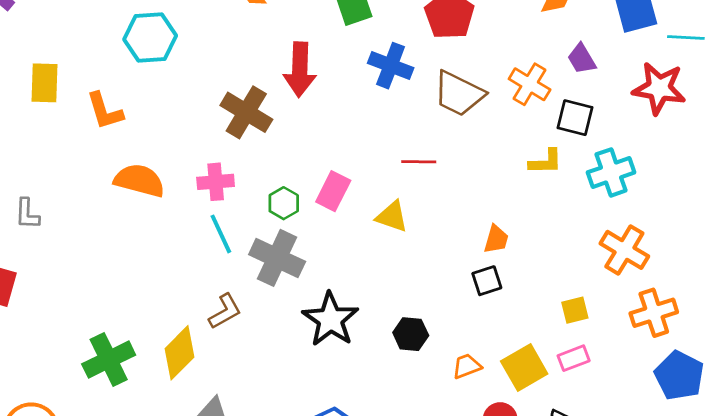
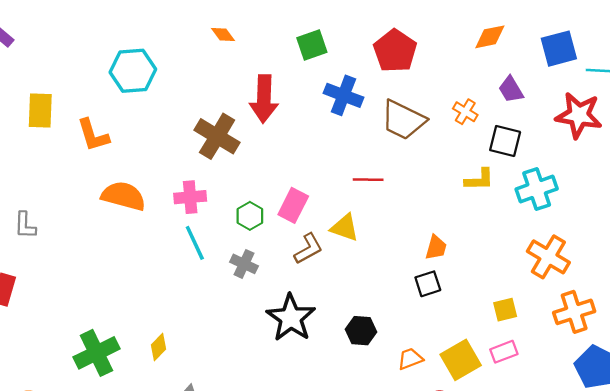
orange cross: (530, 84) -> (465, 112), size x0.7
gray cross: (277, 258) -> (244, 264), size x0.6
brown L-shape: (225, 311) -> (308, 249), moved
yellow diamond: (180, 353) -> (159, 347), size x0.6

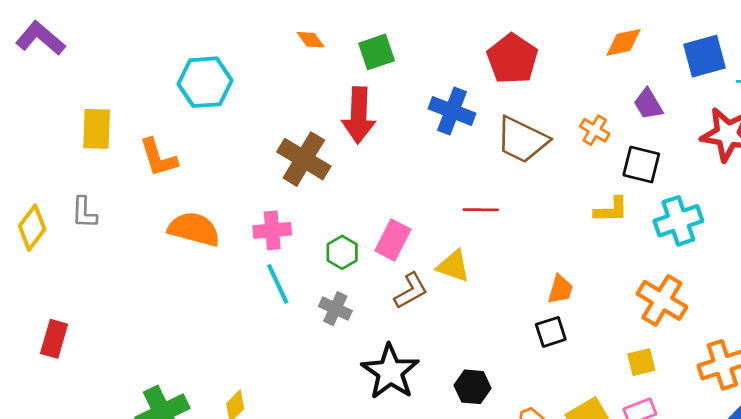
green square: (312, 45) -> (377, 52), moved
gray L-shape: (25, 225) -> (84, 213), moved
orange cross: (548, 257) -> (662, 300), moved

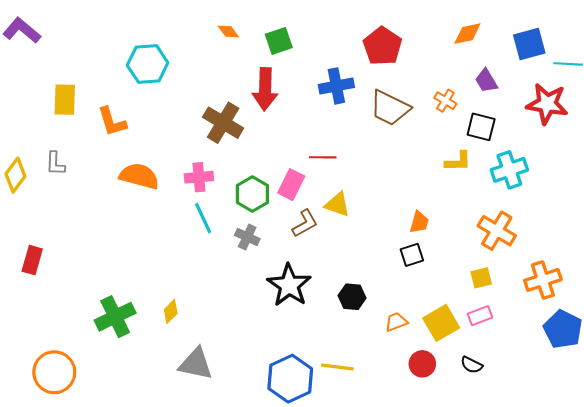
blue cross: (452, 111) -> (336, 86), turned -32
red line: (481, 210) -> (323, 157), moved
green hexagon: (342, 252) -> (252, 194), size x1.4

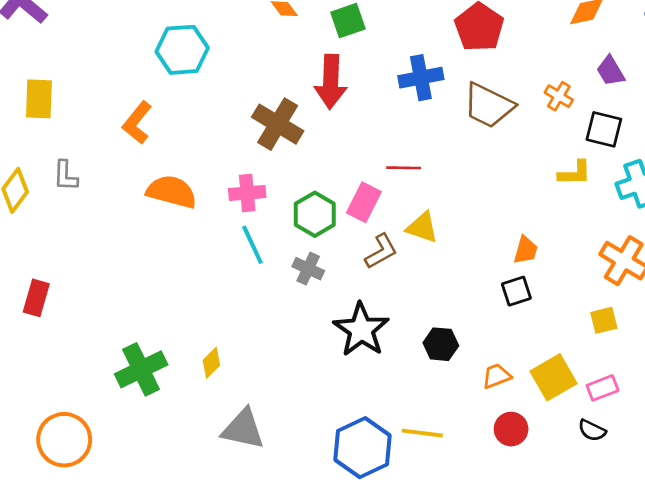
yellow rectangle: (65, 100) -> (39, 99), moved
orange L-shape: (112, 122) -> (137, 123), turned 56
pink rectangle: (480, 316) -> (603, 388), moved
red circle: (422, 364) -> (511, 429), moved

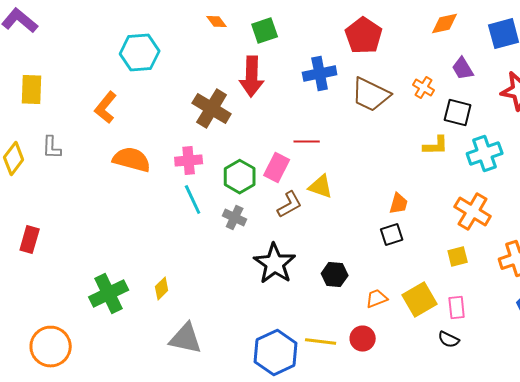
pink rectangle: (603, 388) -> (457, 308), turned -75
red circle: (511, 429) -> (363, 338), moved

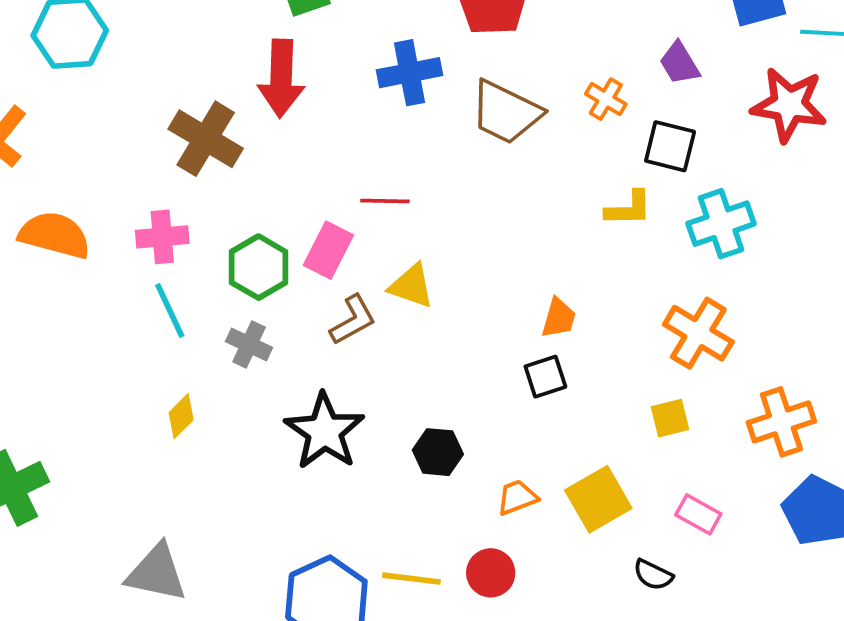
yellow diamond: (162, 288) -> (181, 416), moved
pink rectangle: (457, 308) -> (698, 514), moved, turned -55

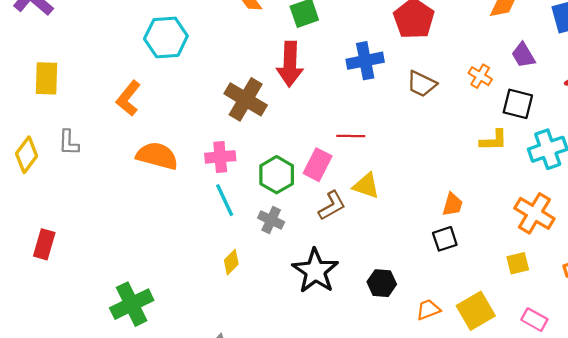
brown trapezoid: (506, 112) -> (422, 84), size x0.7

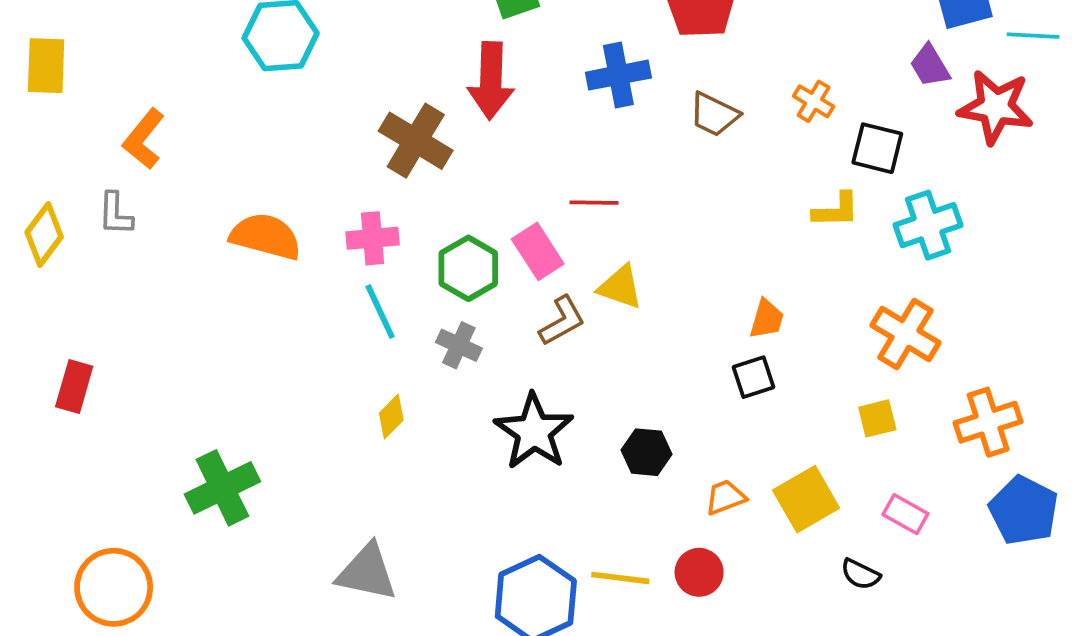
purple trapezoid: (523, 55) -> (930, 66), moved
yellow rectangle: (46, 78) -> (46, 66), moved
orange L-shape: (128, 98) -> (144, 139), moved
pink rectangle: (318, 165) -> (538, 251), turned -60

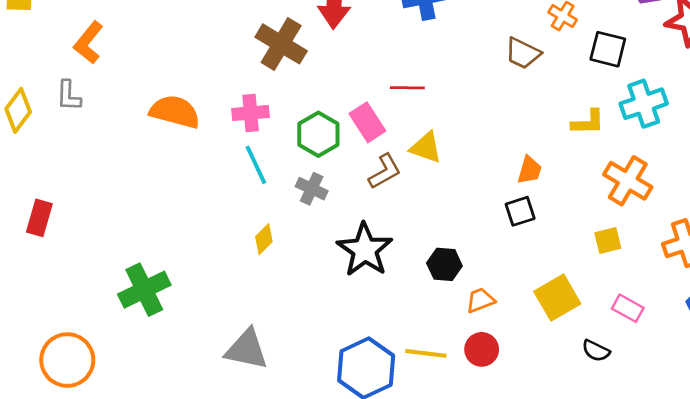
brown trapezoid: (714, 114) -> (523, 53), moved
yellow L-shape: (836, 210) -> (588, 122), moved
orange trapezoid: (725, 497) -> (480, 300), moved

